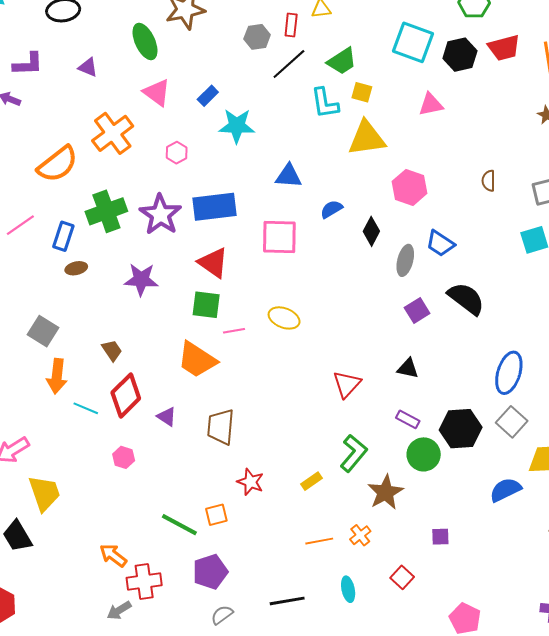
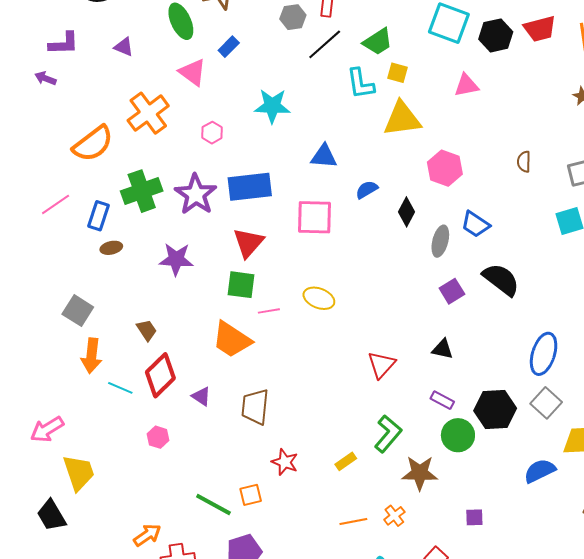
blue rectangle: (208, 96) -> (229, 47), moved
red triangle: (213, 263) -> (248, 243), turned 36
brown star: (385, 492) -> (420, 473), turned 30
orange arrow: (113, 555) -> (147, 535), turned 108

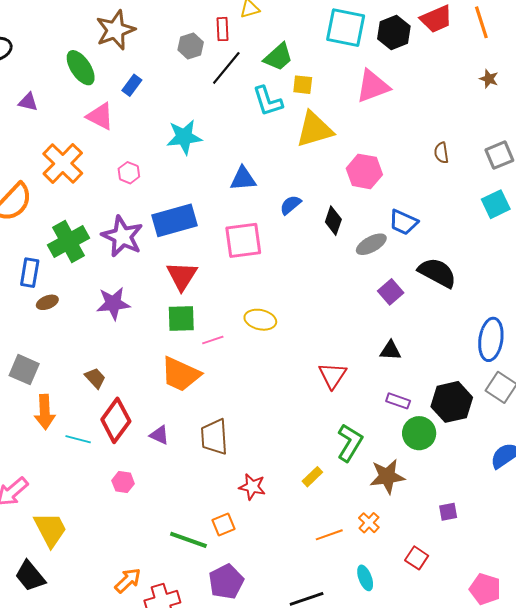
pink triangle: (466, 85) -> (373, 86), size x1.4
gray ellipse: (440, 241) -> (371, 244), turned 56

